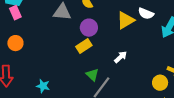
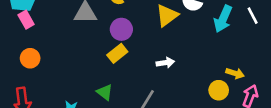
white arrow: (121, 57) -> (165, 63), turned 40
green triangle: (92, 75) -> (105, 92), moved

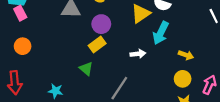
cyan arrow: (223, 19) -> (161, 33), moved
yellow arrow: (235, 73) -> (186, 55), moved
green triangle: (105, 92) -> (86, 69), moved

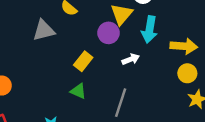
purple circle: (101, 24) -> (108, 33), moved
yellow arrow: (186, 55) -> (184, 46), size x1.5

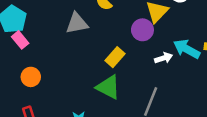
cyan arrow: (149, 30) -> (187, 49), moved, turned 105
green triangle: (78, 91) -> (108, 87), size x1.5

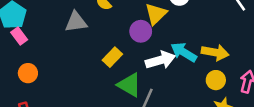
white arrow: (163, 58) -> (160, 60), size x1.6
green triangle: (108, 87) -> (129, 85), moved

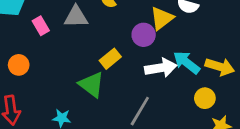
pink rectangle: (19, 36) -> (41, 26), moved
yellow circle: (216, 80) -> (205, 98), moved
green triangle: (129, 85) -> (91, 85), moved

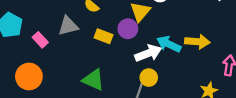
yellow rectangle: (110, 59) -> (104, 36), moved, turned 72
orange circle: (19, 65) -> (29, 76), size x1.5
yellow circle: (205, 98) -> (149, 78), moved

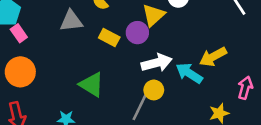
pink rectangle: (40, 40) -> (19, 33), moved
yellow arrow: (197, 42) -> (213, 57), turned 140
cyan arrow: (169, 44) -> (189, 73), moved

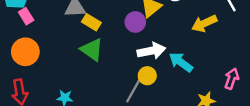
yellow rectangle: (109, 38) -> (91, 22), moved
yellow arrow: (213, 57) -> (204, 23), moved
green triangle: (92, 85) -> (92, 50), moved

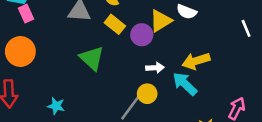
yellow rectangle: (91, 22) -> (115, 24), moved
yellow arrow: (204, 23) -> (196, 61), moved
white arrow: (151, 51) -> (155, 68), size x0.6

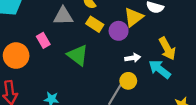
pink rectangle: (26, 14) -> (43, 40), moved
yellow arrow: (196, 61) -> (167, 49), turned -95

